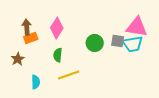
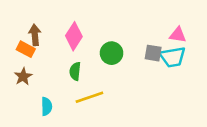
pink triangle: (137, 27) -> (178, 35), size x0.6
orange rectangle: (31, 38) -> (26, 49), moved, turned 48
green circle: (95, 43) -> (112, 53), moved

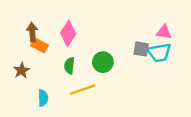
orange rectangle: (26, 49) -> (39, 45), moved
green circle: (112, 53) -> (103, 62), moved

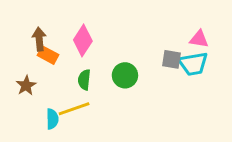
yellow line: (83, 90) -> (74, 109), moved

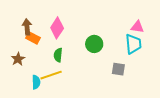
gray square: (171, 59) -> (118, 69), moved
cyan trapezoid: (193, 64) -> (133, 44), turned -85
green circle: (125, 75) -> (94, 44), moved

